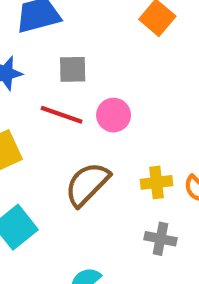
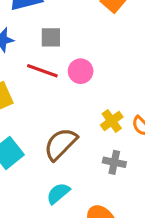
yellow cross: (156, 182) -> (112, 121), turned -30
brown semicircle: (87, 184) -> (60, 144), moved

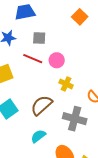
yellow cross: (112, 121) -> (66, 84), moved, turned -32
gray cross: (114, 162) -> (75, 119), size x1.6

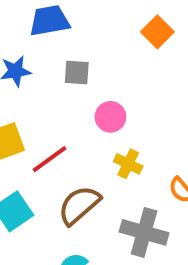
red line: (33, 59) -> (50, 159), moved, turned -60

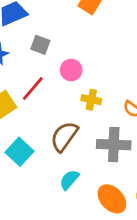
gray square: (77, 72) -> (40, 45), turned 30
red line: (50, 159) -> (33, 89), moved

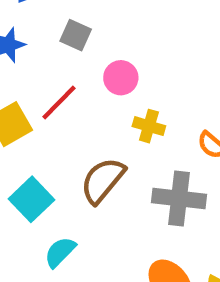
cyan semicircle: (69, 180) -> (60, 252), moved

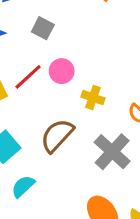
pink circle: (121, 78) -> (62, 71), moved
gray cross: (179, 199) -> (112, 152), turned 33

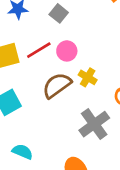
brown semicircle: (57, 136) -> (57, 85), moved
cyan semicircle: (23, 186) -> (22, 152), moved, turned 54

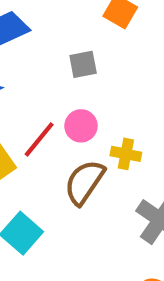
gray square: (59, 13) -> (83, 64), moved, turned -30

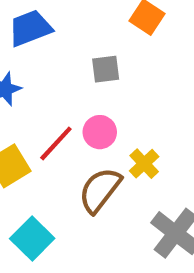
yellow cross: (126, 154) -> (144, 164), turned 32

